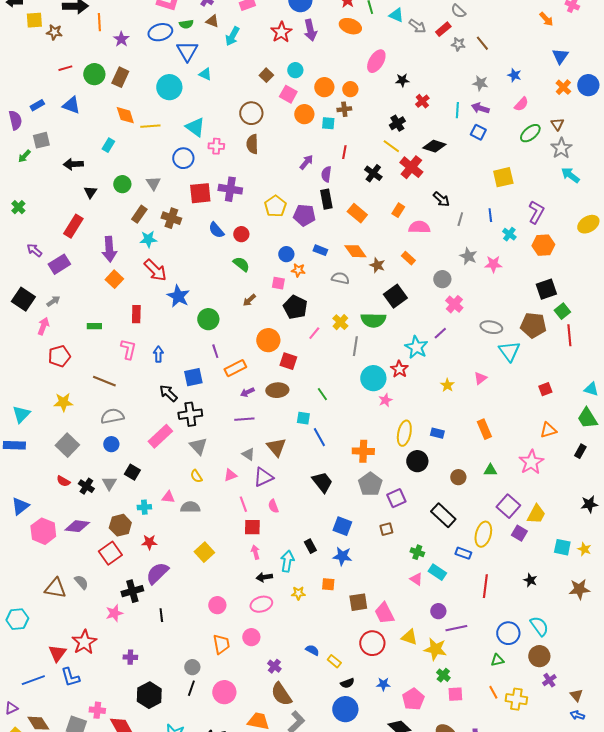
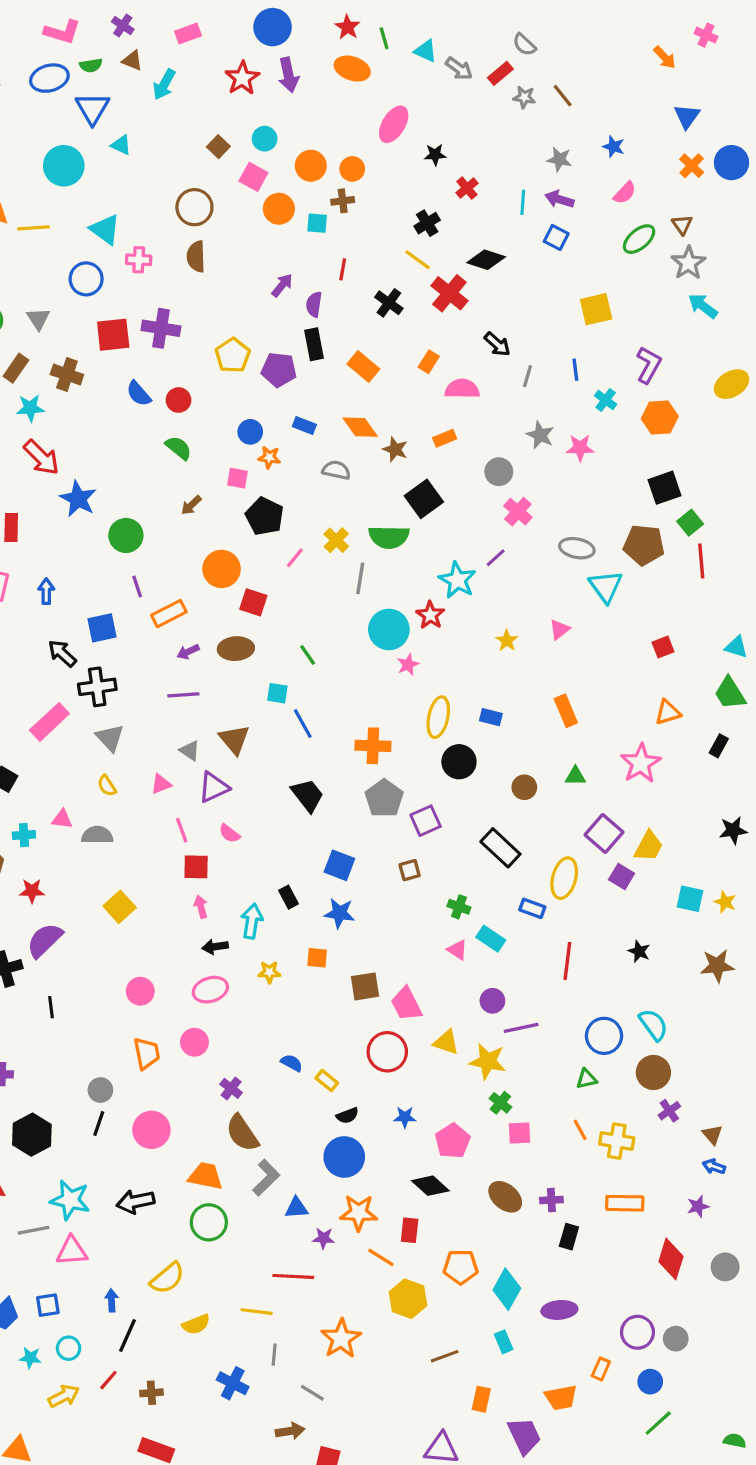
orange rectangle: (408, 258) -> (445, 438), turned -64
pink semicircle: (273, 506) -> (230, 833), turned -32

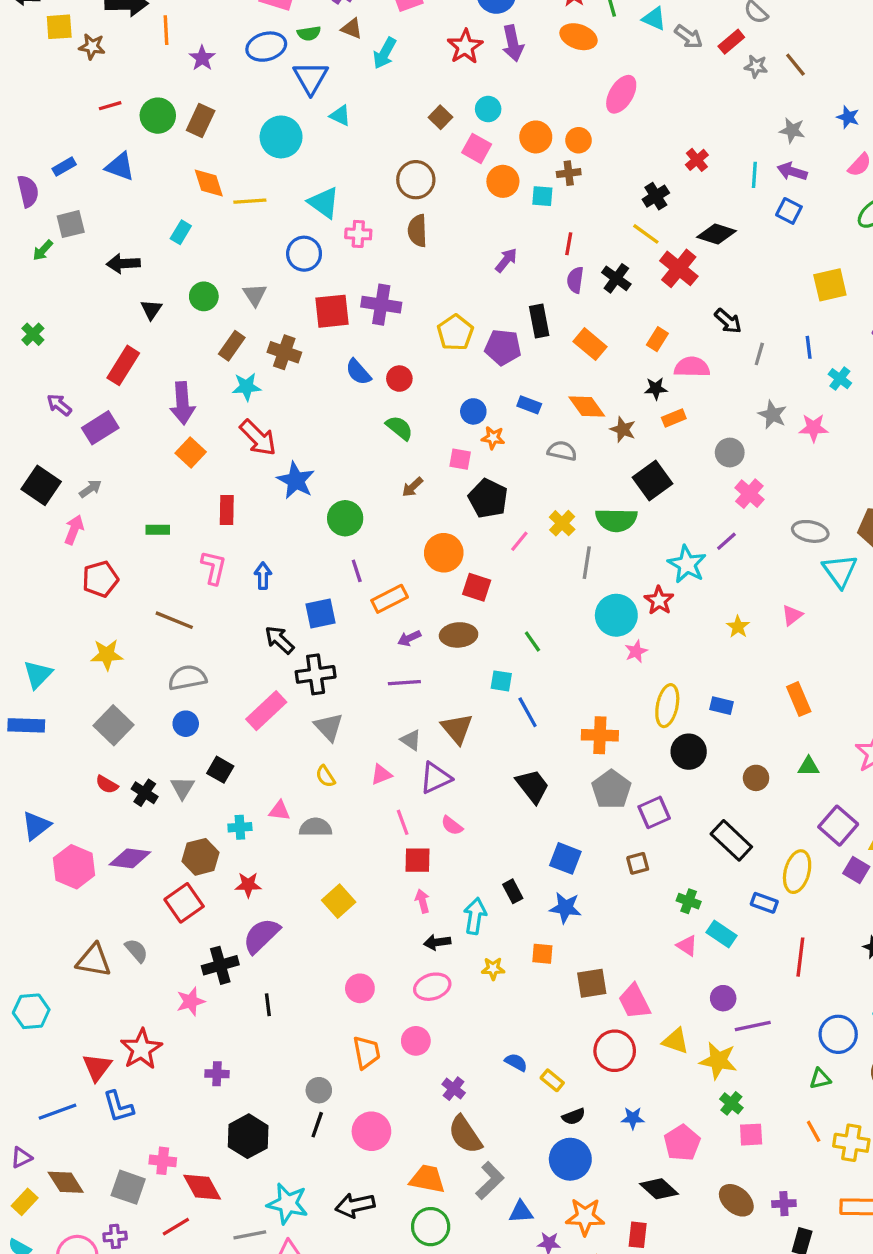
black star: (435, 155) -> (656, 388), moved
purple semicircle: (314, 304) -> (575, 280), moved

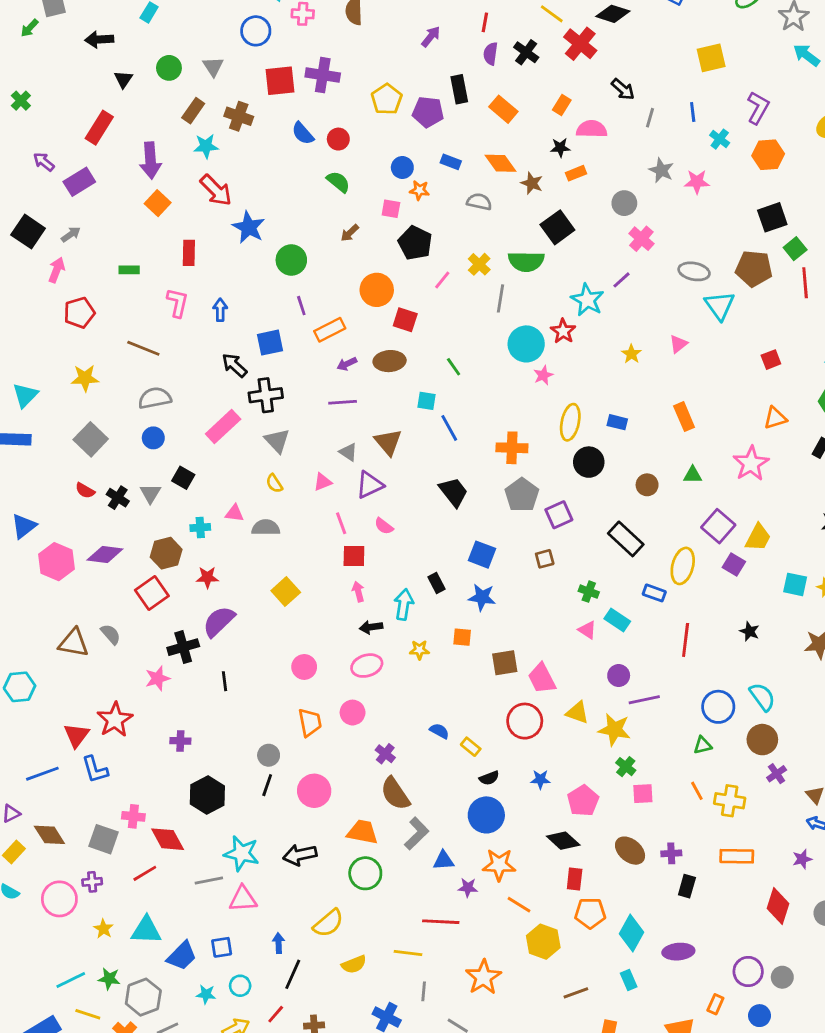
red rectangle: (638, 1235) -> (575, 879), moved

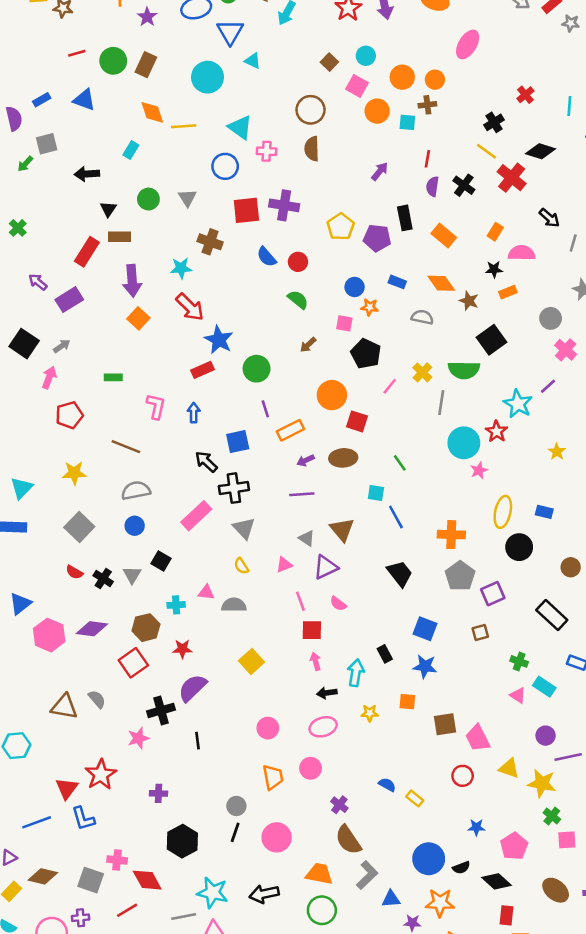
brown rectangle: (193, 111) -> (120, 237), moved, turned 55
red rectangle: (189, 253) -> (202, 370), moved, turned 65
red circle: (525, 721) -> (463, 776), size x0.7
black semicircle: (489, 778) -> (461, 868), moved
brown diamond: (49, 835) -> (43, 876), turned -44

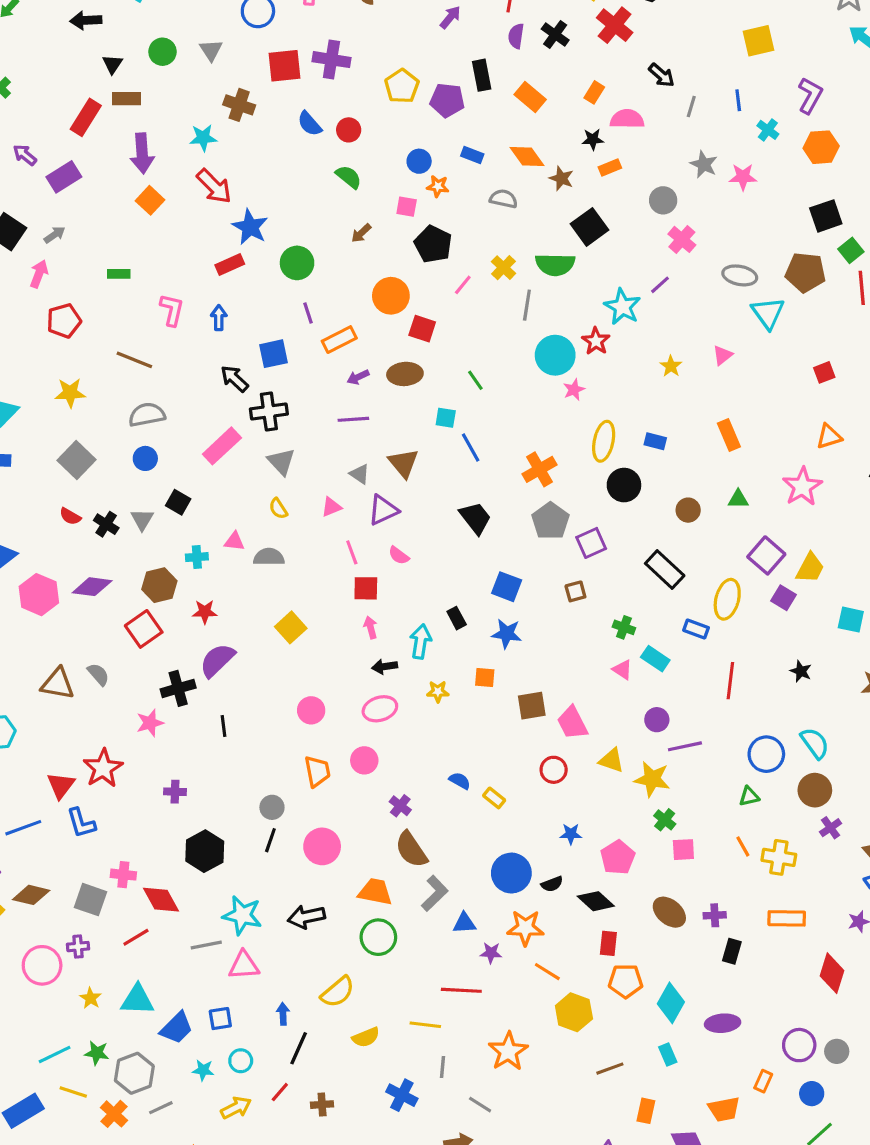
orange cross: (451, 535) -> (540, 469), turned -32

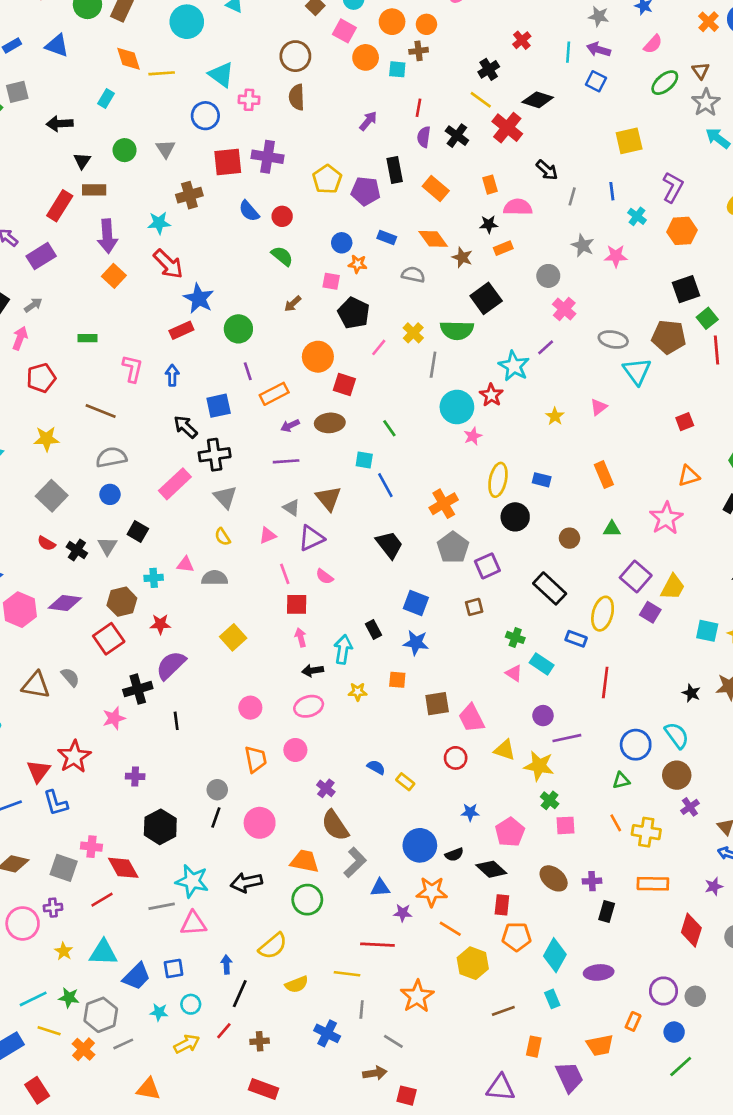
orange rectangle: (594, 92) -> (490, 185), turned -48
brown cross: (239, 105) -> (189, 195), turned -35
black star: (801, 671) -> (691, 693), moved

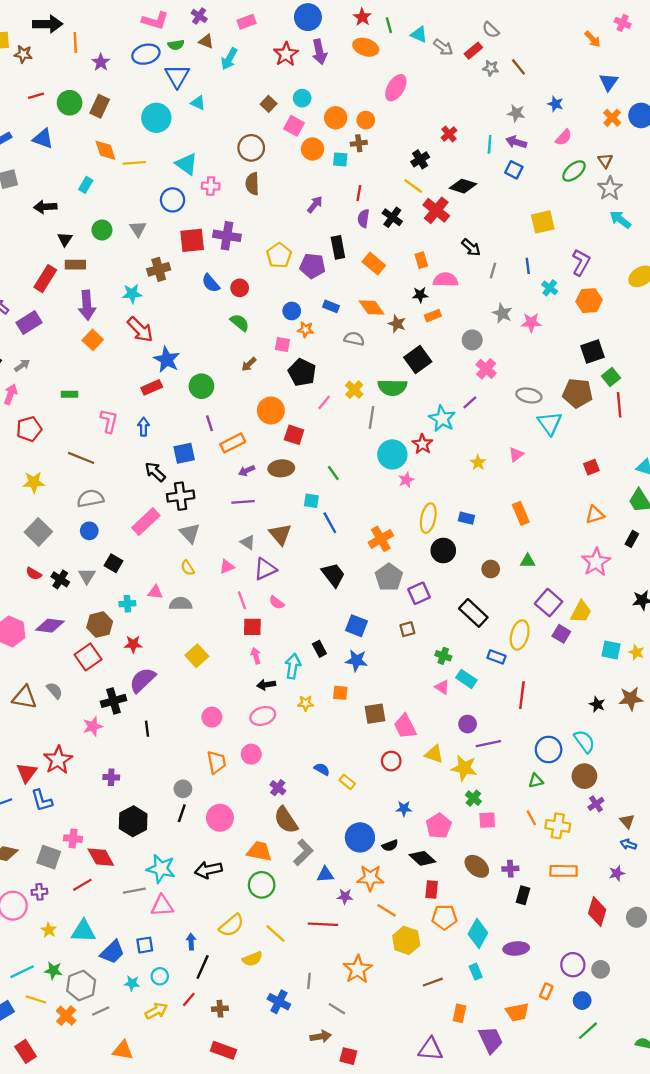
pink star: (666, 518) -> (596, 562), moved
yellow line: (347, 974) -> (275, 933), moved, turned 35

